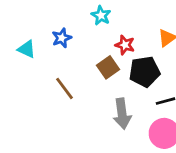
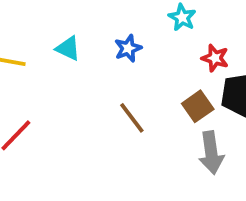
cyan triangle: (27, 49) -> (68, 48), moved
brown square: (108, 67) -> (198, 106), moved

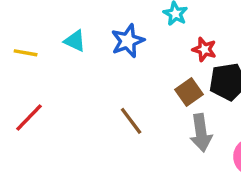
blue star: (128, 48) -> (128, 41), size x1.4
brown line: (132, 118) -> (131, 121), moved

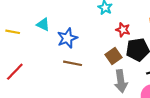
blue star: (128, 41) -> (67, 38), moved
brown line: (131, 121) -> (73, 63), moved, turned -42

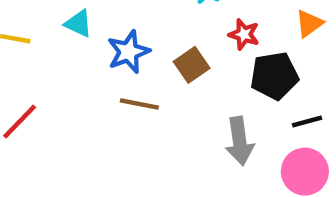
brown square: (113, 56) -> (192, 65), moved

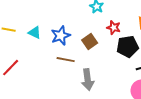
cyan triangle: (78, 23) -> (35, 33), moved
gray arrow: (240, 141) -> (88, 80), moved

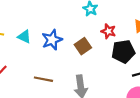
brown line: (66, 60) -> (43, 79), moved

